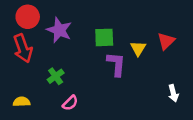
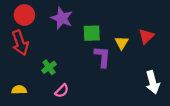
purple star: (59, 30) -> (62, 18), moved
white arrow: (173, 93) -> (153, 82), size x1.5

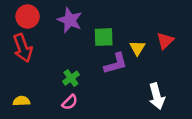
purple L-shape: (102, 57) -> (116, 64), turned 70
green cross: (49, 67) -> (71, 78), moved
white arrow: (153, 82) -> (157, 96), moved

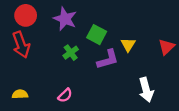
green square: (104, 37) -> (97, 35), turned 30
red triangle: (165, 41) -> (166, 47), moved
green cross: (71, 78) -> (71, 53), moved

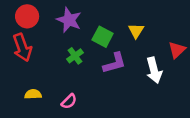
yellow triangle: (128, 45) -> (136, 31), moved
white arrow: (146, 90) -> (154, 70), moved
yellow semicircle: (20, 94) -> (33, 94), moved

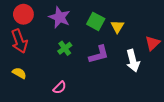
green square: (103, 37) -> (96, 21), moved
yellow semicircle: (33, 94) -> (19, 73), moved, turned 32

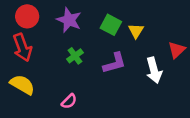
yellow semicircle: (19, 73) -> (22, 85), size x1.5

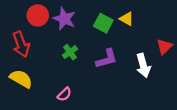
red circle: (27, 16) -> (38, 15), moved
yellow triangle: (136, 31) -> (127, 19), moved, turned -32

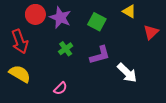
yellow triangle: (127, 19) -> (129, 11), moved
red triangle: (164, 47) -> (151, 32), moved
white arrow: (143, 65) -> (127, 73), moved, turned -30

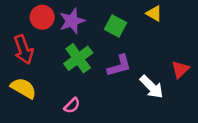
purple star: (60, 18) -> (72, 21), turned 30
red triangle: (151, 32) -> (180, 69), moved
green cross: (66, 49) -> (78, 58), size x1.6

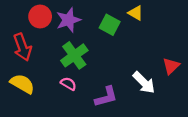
yellow triangle: (154, 13) -> (136, 13), moved
purple L-shape: (119, 66) -> (106, 97), moved
pink semicircle: (72, 106) -> (68, 84), moved, turned -105

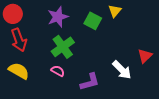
yellow triangle: (136, 13) -> (115, 11), turned 40
red circle: (40, 16) -> (13, 14), moved

